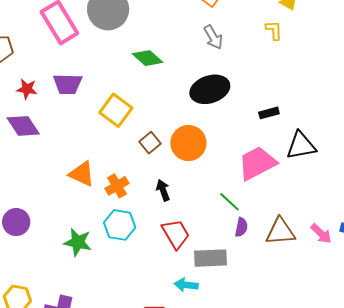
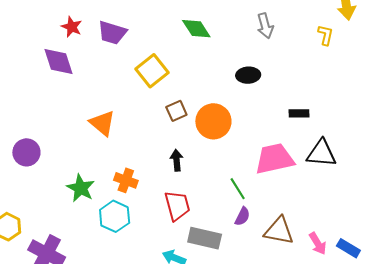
black ellipse: (210, 89) -> (248, 75), size x0.6
orange cross: (117, 186) -> (126, 180), moved, turned 35
cyan hexagon: (120, 225) -> (115, 216), moved

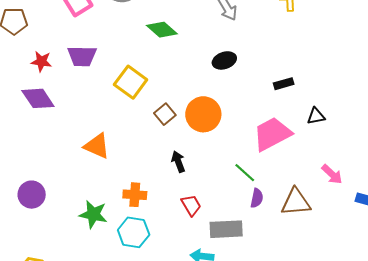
black triangle: (321, 153) -> (316, 116), size x0.6
red trapezoid: (177, 206) -> (191, 205), size x0.7
pink arrow: (318, 244) -> (332, 174), moved

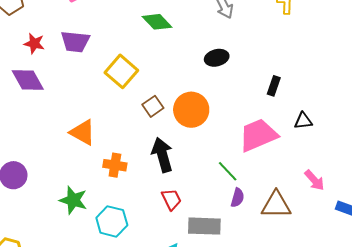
black rectangle: (284, 84) -> (274, 86), turned -60
black arrow: (178, 162) -> (162, 155), size x1.6
orange cross: (135, 195) -> (115, 165), moved

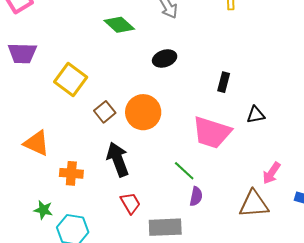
green diamond: (157, 22) -> (119, 25), moved
pink trapezoid: (258, 135) -> (212, 132), turned -135
pink arrow: (314, 180) -> (271, 173), turned 80
green star: (73, 200) -> (43, 210), moved, size x0.7
brown triangle: (276, 205) -> (254, 204), moved

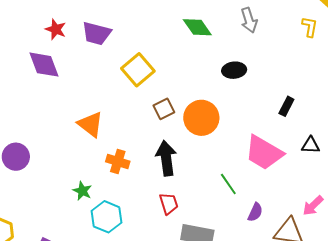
purple semicircle: (196, 196) -> (255, 212), moved

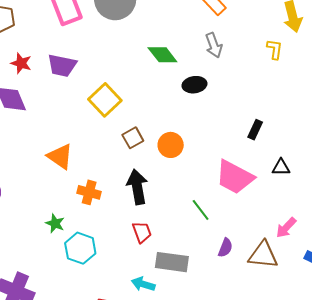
black ellipse: (234, 70) -> (194, 85), moved
orange circle: (201, 118) -> (171, 145), size x0.7
purple semicircle: (255, 212) -> (225, 248), moved

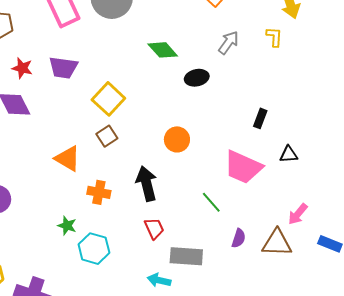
gray arrow: (214, 45) -> (228, 43), moved, turned -120
brown square: (133, 138) -> (107, 136), moved

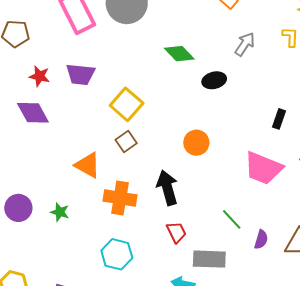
orange cross: (99, 192) -> (120, 198), size x1.4
green line: (211, 202) -> (232, 219), moved
green star: (67, 226) -> (60, 212), moved

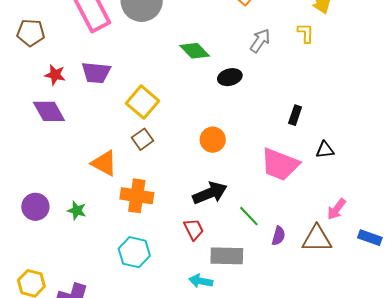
black arrow: (167, 188) -> (210, 193), moved, turned 84

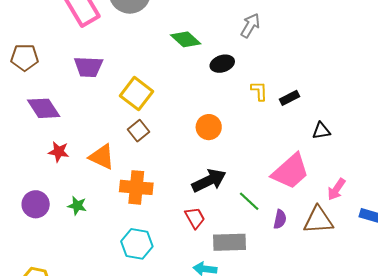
brown pentagon: (31, 33) -> (25, 57), moved
yellow L-shape: (306, 33) -> (259, 91), moved
red star: (55, 75) -> (59, 152), moved
black rectangle: (295, 115) -> (289, 98), turned 48
pink trapezoid: (280, 164) -> (290, 171), moved, turned -60

